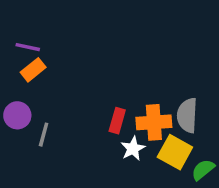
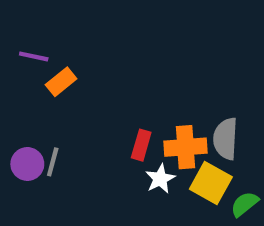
orange rectangle: (33, 70) -> (61, 82), moved
purple circle: (17, 115) -> (27, 164), moved

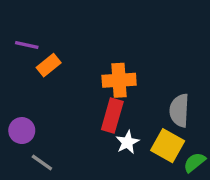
red rectangle: (141, 145) -> (112, 115), size x1.4
orange cross: (185, 147) -> (119, 80), moved
gray line: (53, 162) -> (42, 162), moved, turned -70

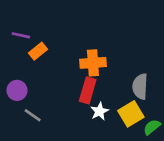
purple circle: (22, 131) -> (17, 90), moved
yellow square: (168, 146) -> (131, 114), turned 30
gray line: (42, 162) -> (33, 115), moved

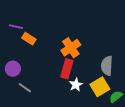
orange rectangle: (38, 51) -> (29, 39), turned 72
orange cross: (93, 63) -> (71, 48), turned -30

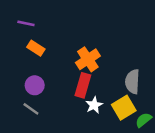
purple line: (16, 27) -> (26, 23), moved
purple circle: (13, 69) -> (35, 85), moved

